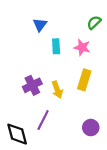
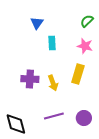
pink star: (82, 47) -> (85, 46), moved
purple cross: (32, 85) -> (30, 79), turned 30
purple line: (43, 120) -> (54, 116), moved, turned 48

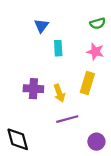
green semicircle: (87, 21) -> (98, 23), turned -152
purple line: (54, 116) -> (67, 119), moved
purple circle: (84, 118) -> (96, 142), moved

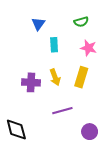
green semicircle: (98, 23) -> (81, 22), moved
yellow arrow: (59, 93) -> (55, 77), moved

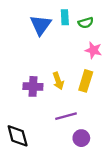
blue triangle: (38, 24) -> (41, 25), size x1.5
cyan rectangle: (54, 45) -> (65, 17), moved
purple circle: (90, 132) -> (81, 138), moved

